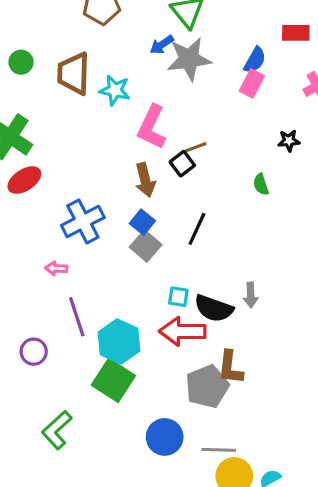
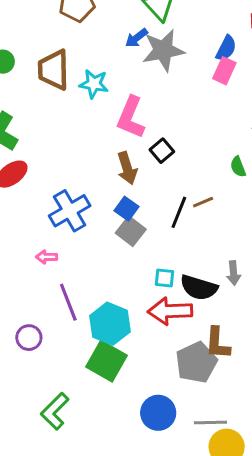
brown line: (196, 147) -> (203, 202), moved

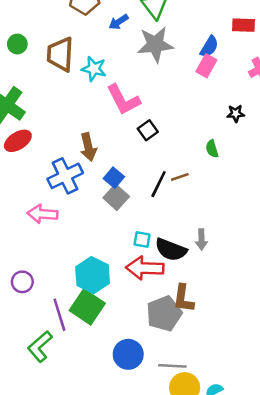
blue arrow: (136, 38) -> (119, 22), moved
pink L-shape: (131, 117) -> (123, 100), turned -54
brown arrow: (127, 168) -> (88, 147), moved
pink arrow: (46, 257) -> (42, 214), size x1.6
purple line: (68, 302) -> (59, 315), moved

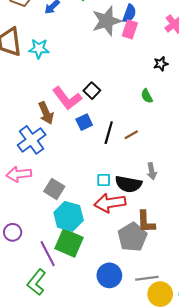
gray star: (155, 44) -> (107, 21), moved
pink L-shape: (123, 100) -> (67, 98), moved
brown line: (180, 177) -> (131, 135), moved
blue square: (114, 178) -> (84, 122), moved, turned 35
gray square: (116, 197) -> (54, 189), moved

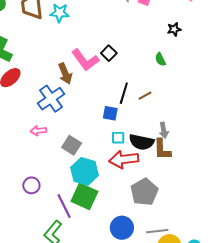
blue square: (84, 122) -> (110, 113), moved, turned 35
pink arrow: (19, 174) -> (38, 131), size x0.7
brown L-shape: (146, 222) -> (162, 149), moved

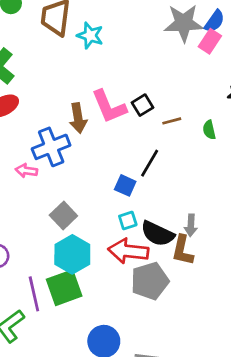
brown line: (145, 96) -> (172, 121), moved
pink arrow: (38, 131) -> (26, 171), moved
cyan square: (118, 138) -> (128, 220), turned -32
gray pentagon: (144, 192) -> (150, 281), moved
green square: (84, 196) -> (64, 288), turned 32

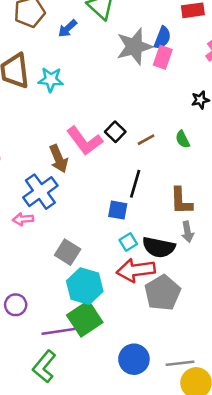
brown L-shape: (183, 250) -> (181, 201), moved
purple line: (34, 294) -> (58, 331), turned -72

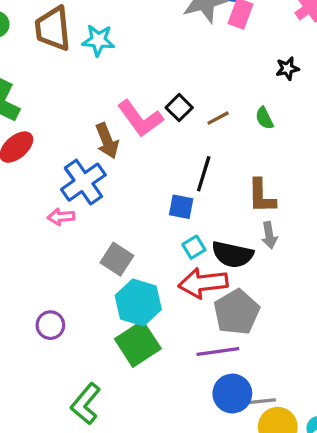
purple line: (58, 331) -> (218, 351), moved
blue circle: (134, 359) -> (232, 394), moved

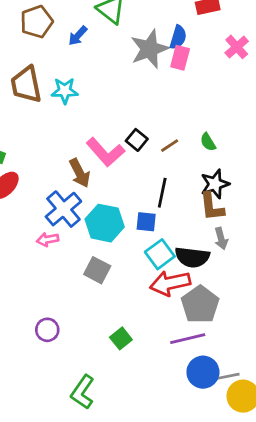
black star: (287, 68) -> (215, 184), moved, size x1.5
cyan square: (194, 247) -> (160, 254), size x1.5
cyan hexagon: (138, 302) -> (105, 223), moved
green square: (138, 344) -> (121, 338), size x0.6

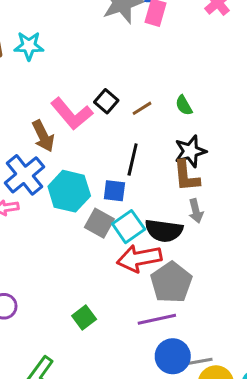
gray square: (97, 270) -> (99, 223), moved

